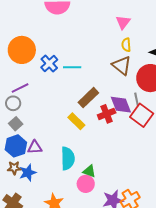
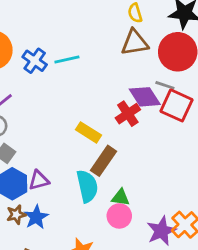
brown triangle: (122, 65) -> (135, 43), turned -35
brown rectangle: (88, 98) -> (103, 161), moved
gray line: (137, 100) -> (165, 85), turned -48

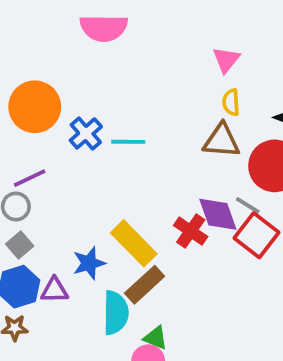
red cross: (128, 114) -> (191, 231), turned -35
yellow rectangle: (88, 132) -> (134, 243), size x1.4
blue star: (36, 217) -> (89, 263), moved

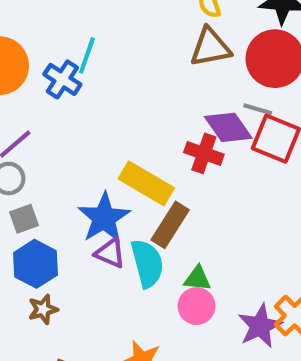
cyan line: (128, 142) -> (87, 55), moved, turned -56
gray square: (20, 245) -> (24, 219), turned 36
blue star: (89, 263) -> (104, 218), size x1.4
purple triangle: (55, 290) -> (110, 253), moved, turned 40

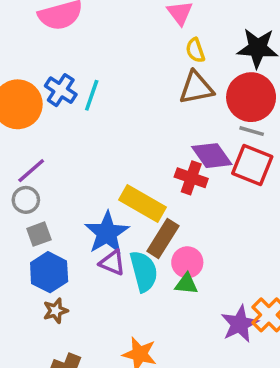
blue cross: (62, 79) -> (61, 90), moved
gray line: (258, 109) -> (252, 131), moved
pink circle: (197, 306) -> (187, 262), moved

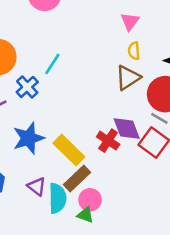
brown triangle: (196, 88) -> (128, 78), turned -36
blue cross: (61, 90) -> (27, 87), moved
blue star: (107, 233) -> (28, 138), moved

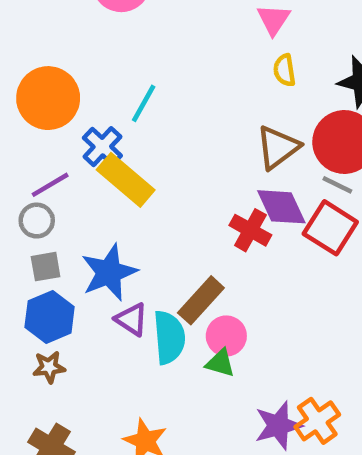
brown triangle: (128, 78) -> (278, 147), moved
blue star: (28, 138) -> (109, 272), moved
yellow rectangle: (69, 150) -> (126, 180), moved

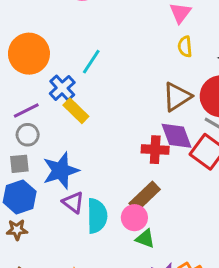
yellow rectangle: (126, 180) -> (76, 111), size x0.7
gray circle: (37, 221) -> (28, 135), moved
red cross: (250, 230) -> (155, 150), turned -30
brown rectangle: (201, 300) -> (145, 196), moved
green triangle: (220, 363) -> (145, 239), moved

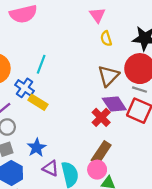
red cross: (155, 150) -> (101, 117), turned -36
blue star: (61, 171) -> (37, 148), size x0.7

